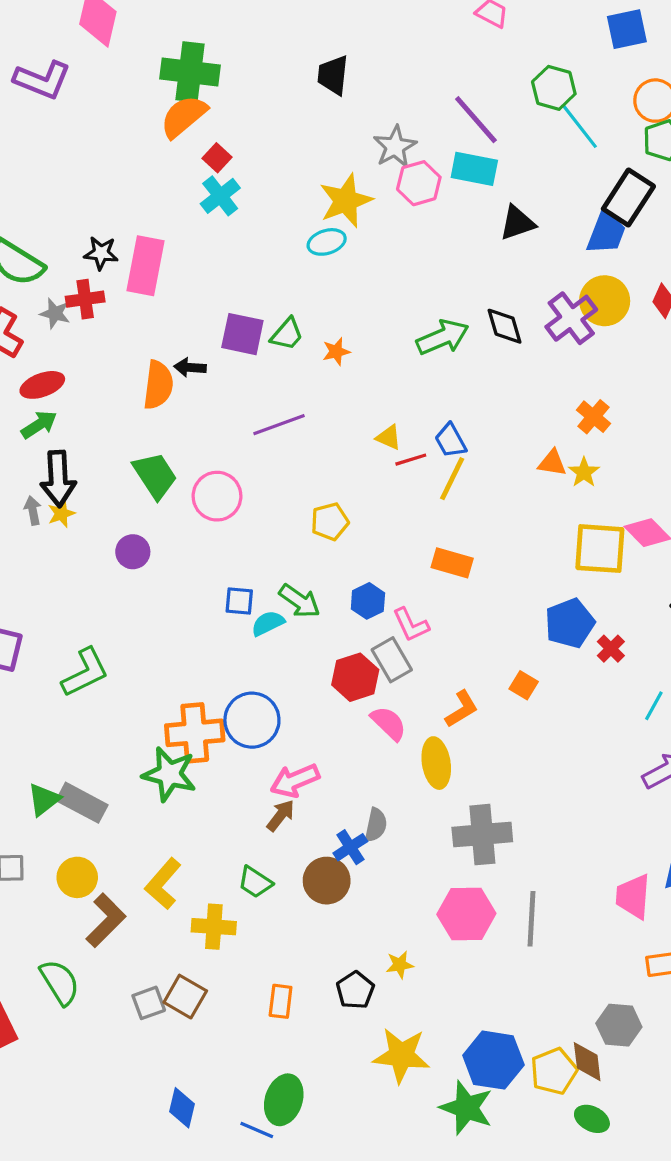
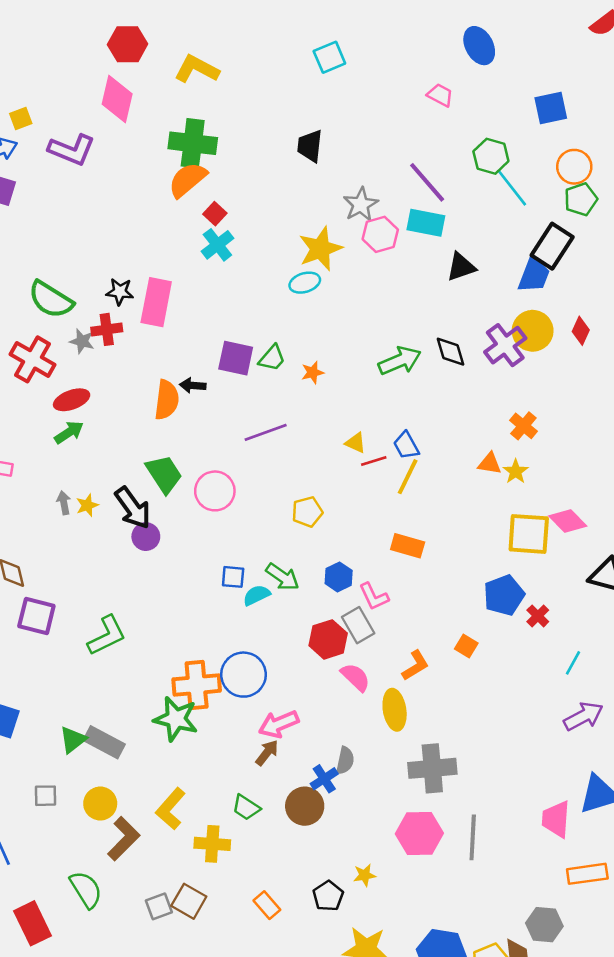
black arrow: (58, 479) -> (133, 508), moved, turned -33
orange rectangle: (281, 1001) -> (267, 905), turned -48

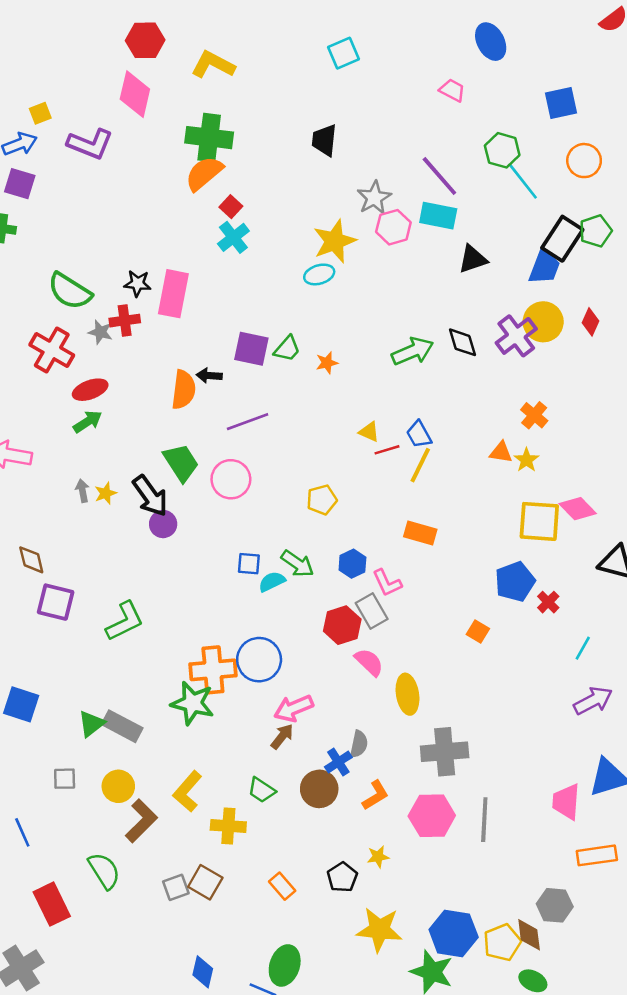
green pentagon: (581, 199) -> (596, 231), moved
purple line: (266, 432) -> (248, 422), moved
orange L-shape: (415, 665) -> (375, 795), moved

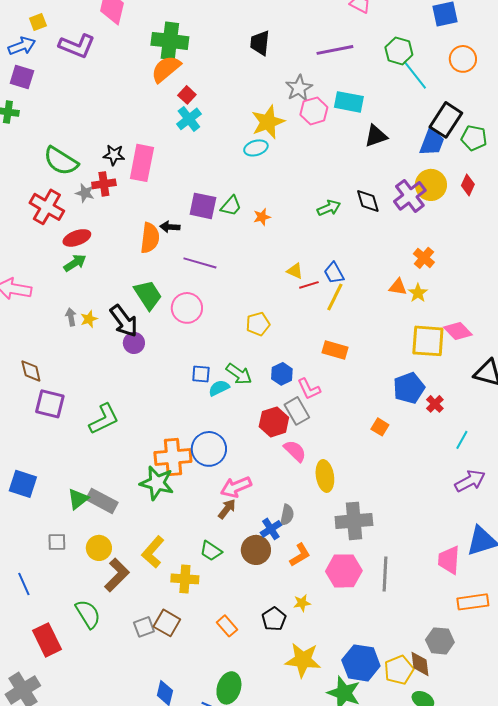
purple line: (439, 176) -> (335, 50), moved, turned -60
green pentagon: (596, 231) -> (474, 138), moved, turned 30
green arrow: (413, 351) -> (329, 208), size x0.7
purple line: (248, 422) -> (200, 263), turned 36

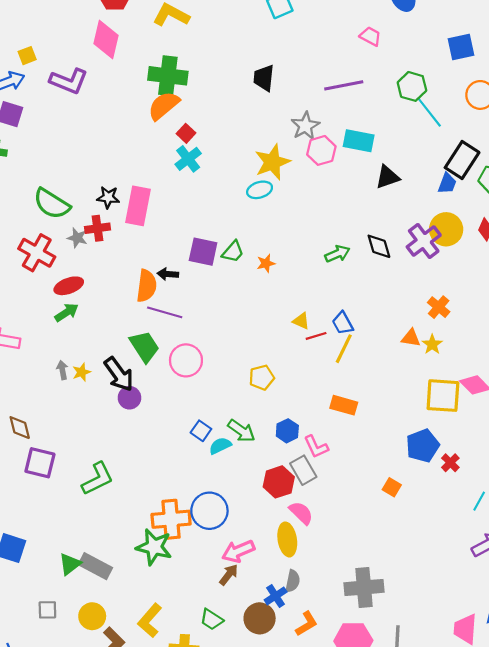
blue trapezoid: (432, 142) -> (447, 183), size x0.7
purple line: (200, 263) -> (165, 312), moved
blue square: (201, 374) -> (201, 431), turned 30
yellow ellipse: (325, 476) -> (287, 539), moved

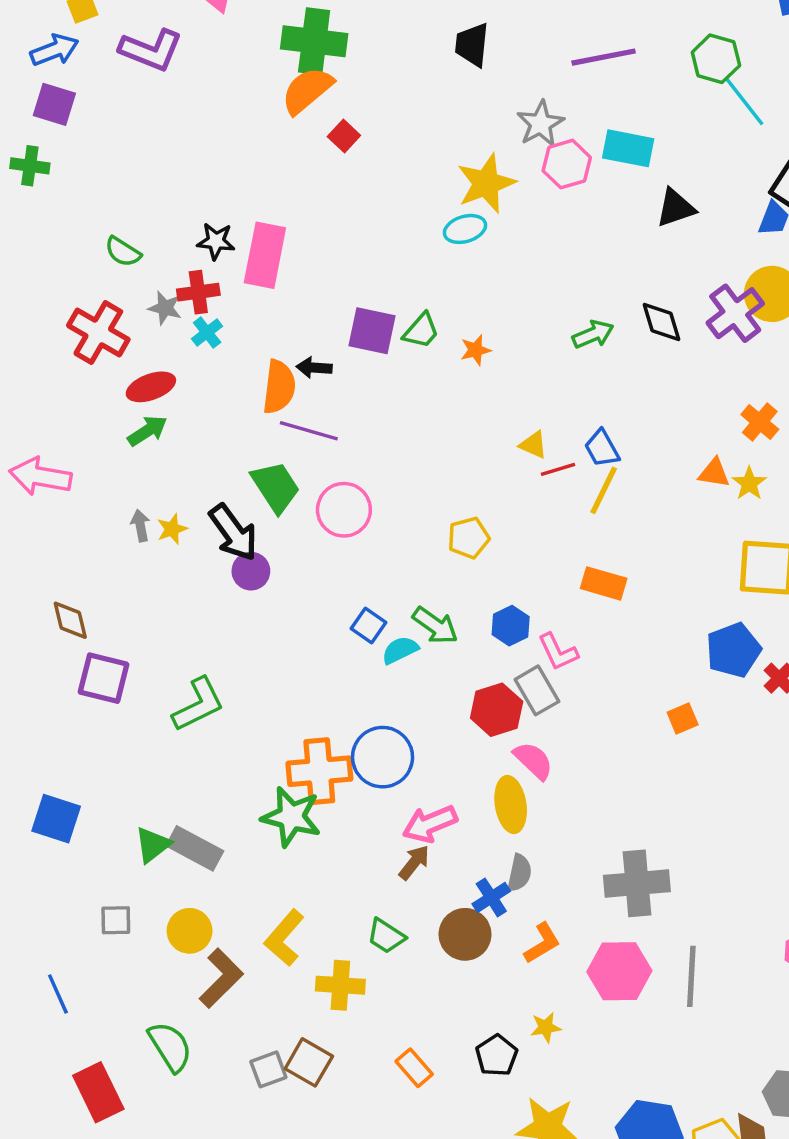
cyan cross: (188, 159) -> (207, 333), moved, size x0.7
green semicircle: (52, 204) -> (123, 252), size x0.6
orange square: (392, 487) -> (683, 719), turned 36

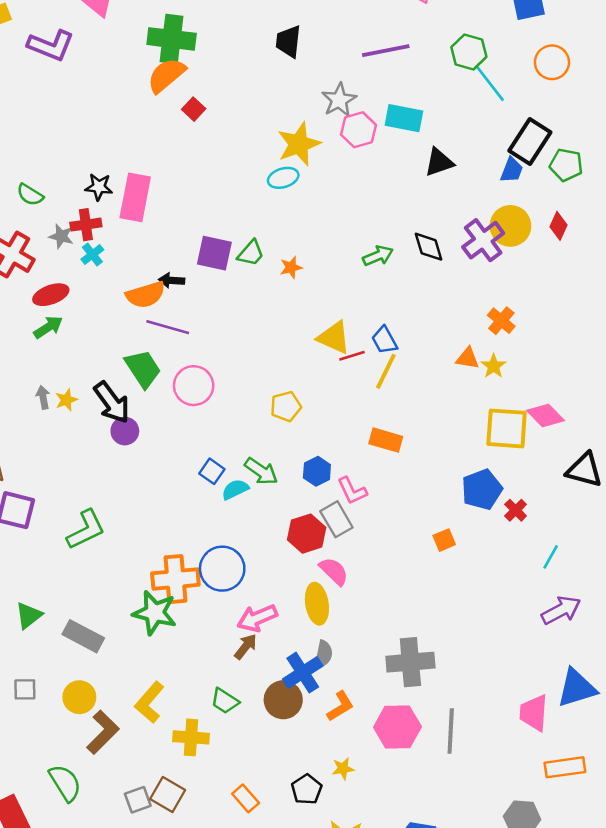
orange semicircle: (279, 387) -> (146, 295), turned 66
yellow triangle: (533, 445) -> (334, 338), size x1.6
green triangle: (153, 845) -> (29, 615), moved
blue cross: (491, 897) -> (303, 673), size x1.4

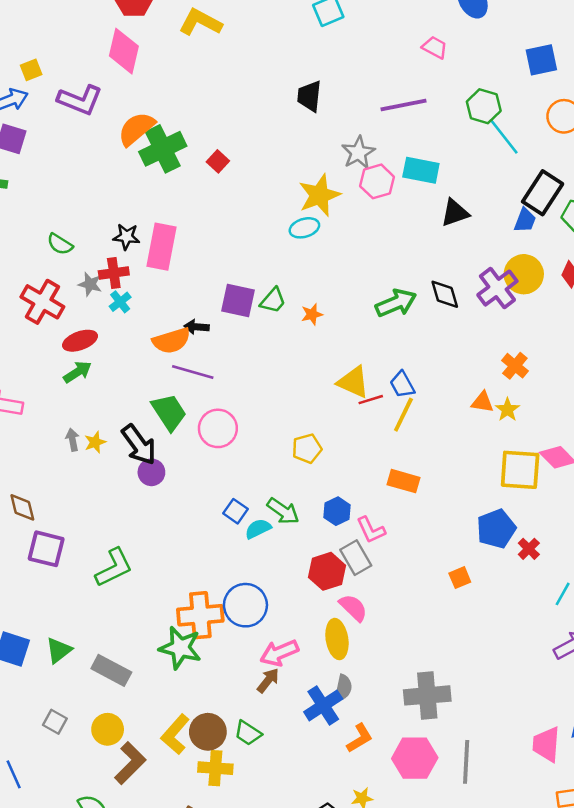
green cross: (172, 39) -> (163, 149), moved, turned -33
orange semicircle: (166, 75) -> (136, 129), moved
green arrow: (378, 256) -> (396, 303), size x1.4
gray square: (25, 689) -> (55, 722), turned 30
brown circle: (283, 700) -> (208, 732), moved

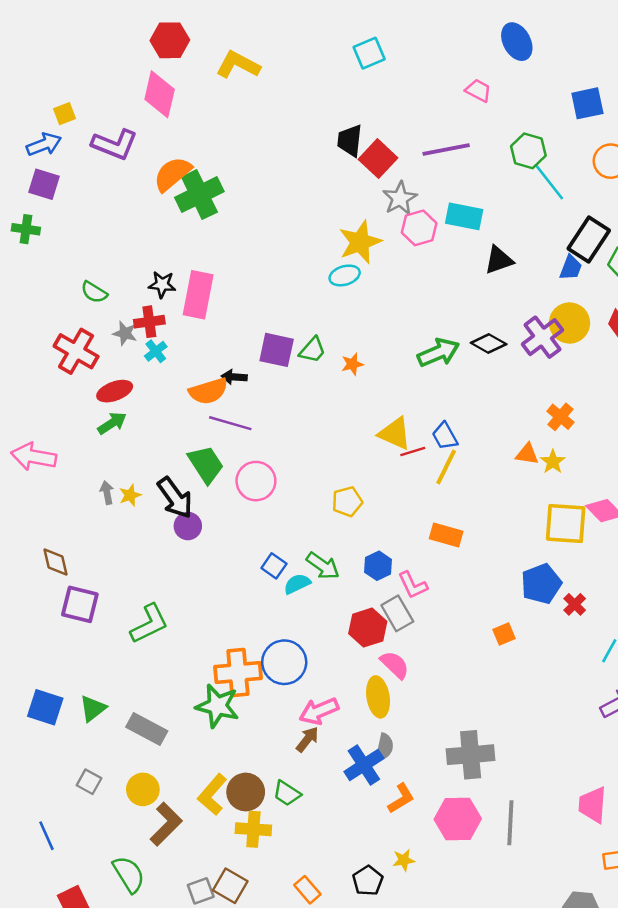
red square: (218, 161) -> (378, 159), moved, size x1.6
black diamond: (445, 294) -> (489, 344), turned -44

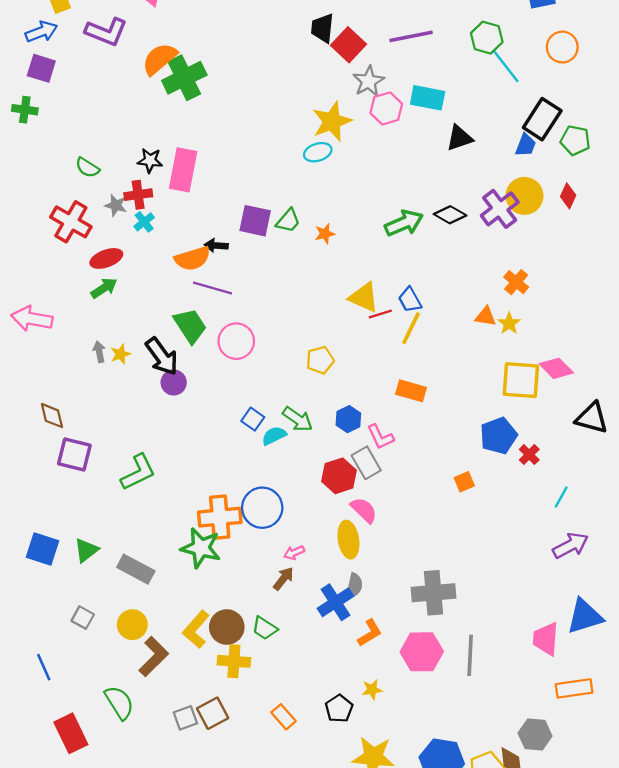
pink arrow: (319, 711) -> (294, 553), size x0.6
brown square: (230, 886) -> (213, 713), turned 32

